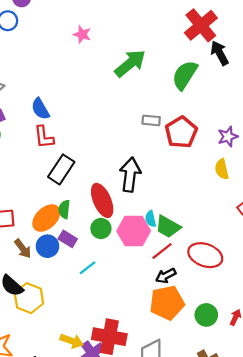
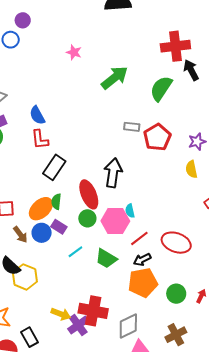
red cross: (201, 25) -> (175, 46), turned 32
green trapezoid: (168, 227) -> (106, 259), moved

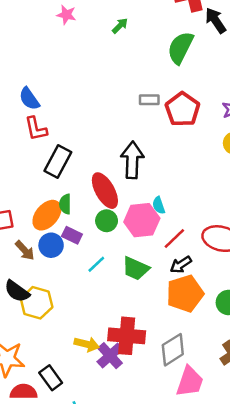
green arrow: (115, 78) -> (120, 26), moved, size x0.5

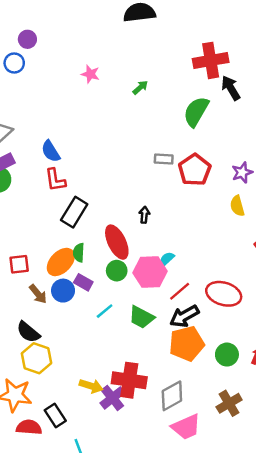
black arrow: (132, 160) -> (144, 215), size x0.5
cyan semicircle: (159, 205) -> (167, 259), turned 63
black arrow: (181, 265) -> (184, 316), size x1.4
yellow hexagon: (37, 303) -> (36, 358), moved
pink trapezoid: (190, 382) -> (186, 427), turned 44

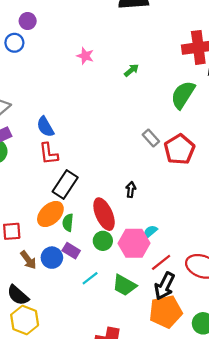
gray rectangle: (164, 159) -> (151, 138), turned 42
orange ellipse: (61, 262) -> (50, 214), moved
black arrow: (184, 316) -> (164, 286), turned -36

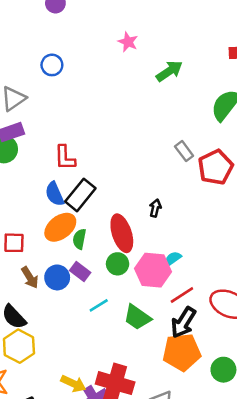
blue circle: (14, 43) -> (52, 65), moved
pink star: (85, 56) -> (128, 42), moved
green arrow: (132, 70) -> (169, 71), size x1.5
blue semicircle: (45, 127) -> (55, 194), moved

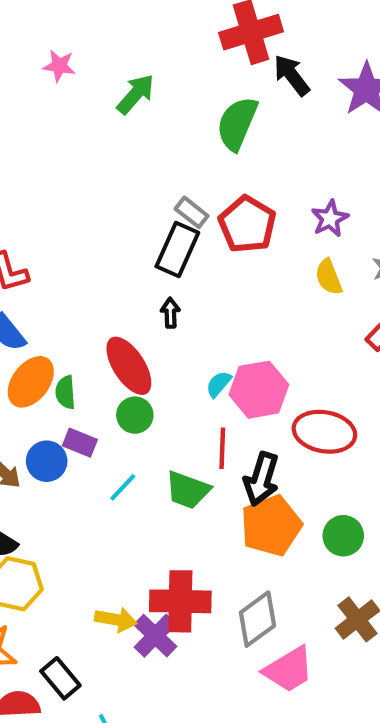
black rectangle: (80, 195) -> (177, 249), moved
pink hexagon: (153, 270) -> (259, 390), moved
red line: (182, 295) -> (222, 448), moved, turned -40

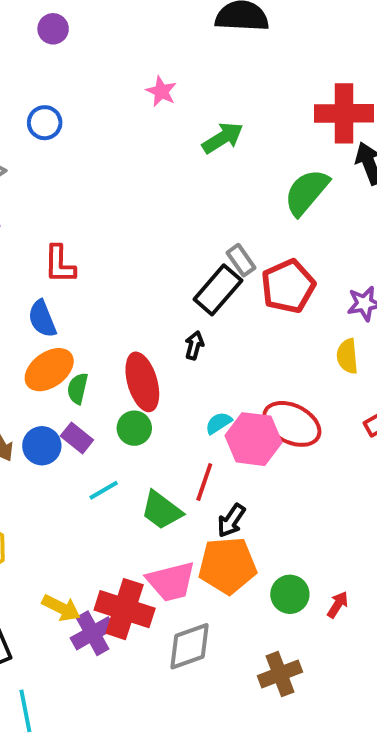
red ellipse: (324, 432) -> (292, 424), moved
black arrow: (261, 479) -> (231, 521), size x0.7
pink trapezoid: (289, 669) -> (171, 581), moved

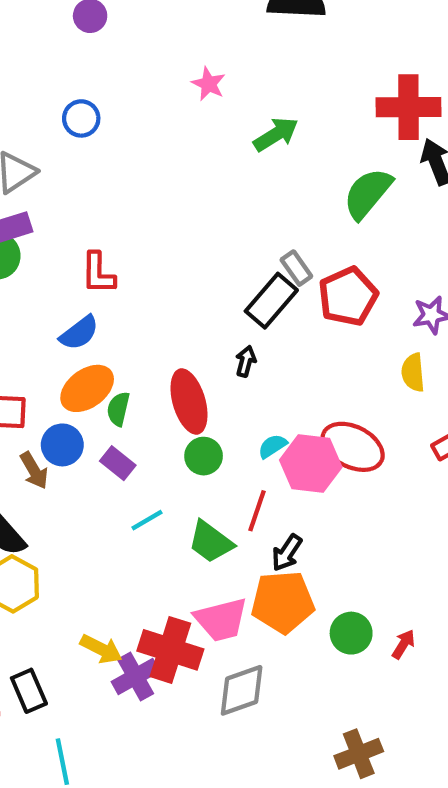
blue semicircle: (42, 319) -> (79, 333), turned -105
green circle: (134, 428) -> (204, 456), moved
blue circle: (42, 446) -> (62, 445), moved
brown cross: (280, 674) -> (359, 754), moved

